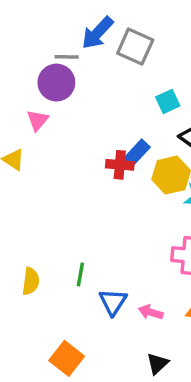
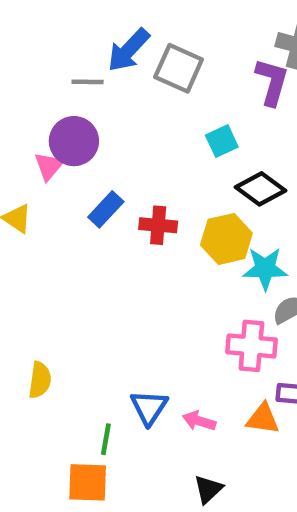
purple circle: (56, 83) -> (74, 141), moved
blue rectangle: (137, 153) -> (106, 209), moved
green line: (80, 274) -> (106, 439), moved
orange square: (67, 358) -> (88, 482), turned -36

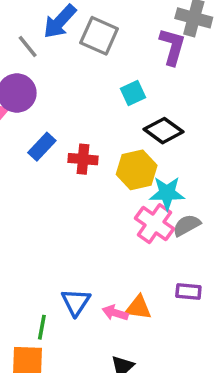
gray line: (88, 82) -> (28, 47), turned 50
pink cross: (251, 346) -> (155, 224), moved, turned 30
orange triangle: (263, 419) -> (138, 308), moved

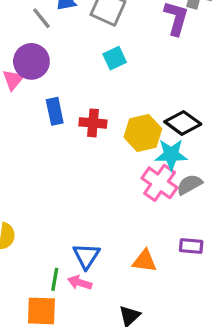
cyan square: (133, 93) -> (115, 58), moved
black diamond: (163, 131) -> (183, 123), moved
blue rectangle: (42, 147) -> (55, 111), turned -55
pink arrow: (115, 313) -> (80, 283), moved

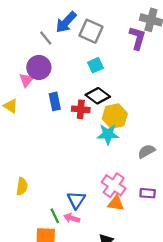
black diamond: (183, 123) -> (98, 96), moved
cyan star: (171, 155) -> (108, 134), moved
pink cross: (160, 183) -> (114, 185), moved
green line: (55, 279) -> (55, 216), turned -35

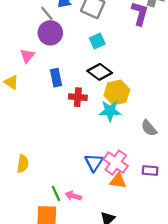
purple circle: (39, 67) -> (50, 33), moved
red cross: (81, 109) -> (78, 97), moved
gray semicircle: (146, 151) -> (149, 128), turned -102
blue triangle: (76, 200) -> (94, 163), moved

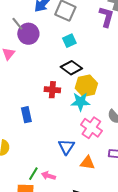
gray line: (47, 13) -> (17, 24), moved
blue rectangle: (56, 78) -> (26, 115), moved
pink cross: (116, 163) -> (91, 128), moved
green line: (56, 193) -> (33, 174), turned 56

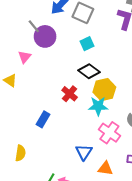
red cross: (52, 90) -> (70, 94), turned 35
blue rectangle: (26, 115) -> (43, 119), turned 42

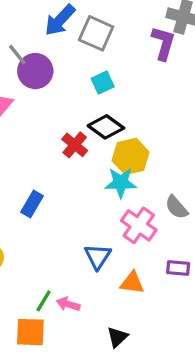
red cross: (70, 94) -> (75, 145), moved

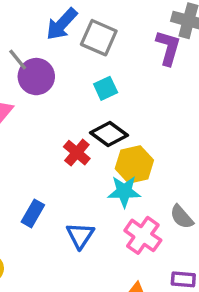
blue triangle: (98, 257) -> (80, 235), moved

